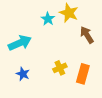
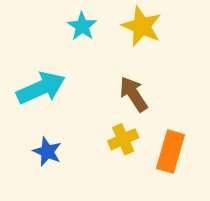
cyan star: (48, 19) -> (82, 26), moved
brown arrow: (87, 35) -> (133, 94), moved

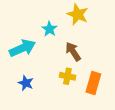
cyan star: (82, 26) -> (49, 29), moved
yellow cross: (123, 139) -> (67, 76), turned 35

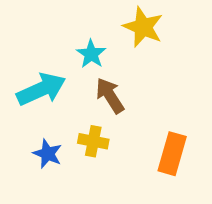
brown arrow: (73, 51) -> (110, 96), moved
yellow cross: (67, 76) -> (93, 141), moved

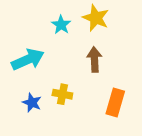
cyan star: (91, 54) -> (61, 25), moved
brown arrow: (110, 96) -> (94, 60), moved, turned 30

